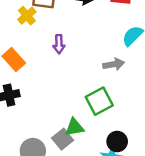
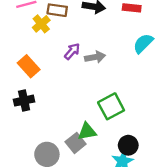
purple arrow: (59, 44) -> (72, 51), turned -138
gray arrow: (114, 64) -> (95, 57), moved

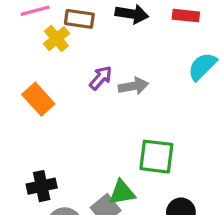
black cross: (24, 101) -> (42, 186), moved
green square: (111, 106) -> (156, 157), turned 35

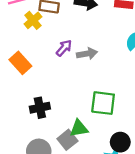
black cross: (42, 186) -> (40, 108), moved

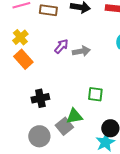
yellow cross: (33, 20) -> (20, 37), moved
green square: (103, 103) -> (95, 94), size x0.7

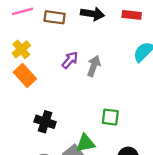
gray arrow: (81, 51) -> (94, 66), turned -60
black cross: (40, 98) -> (45, 122), turned 30

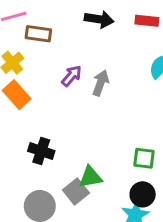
brown rectangle: (55, 17) -> (38, 34), moved
green square: (110, 117) -> (144, 158), moved

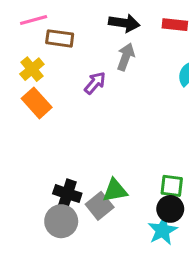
gray arrow: (101, 83) -> (126, 57), moved
black cross: (41, 151) -> (67, 194), moved
green square: (144, 158) -> (172, 186), moved

